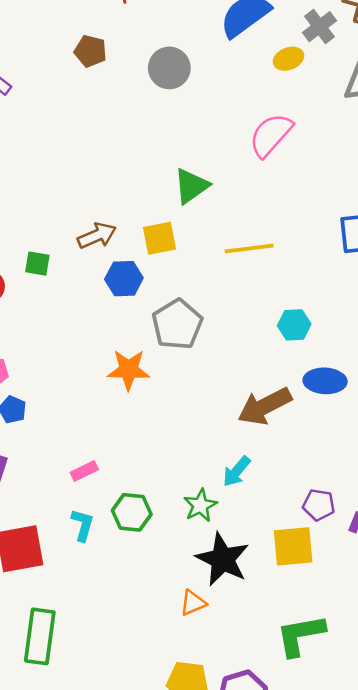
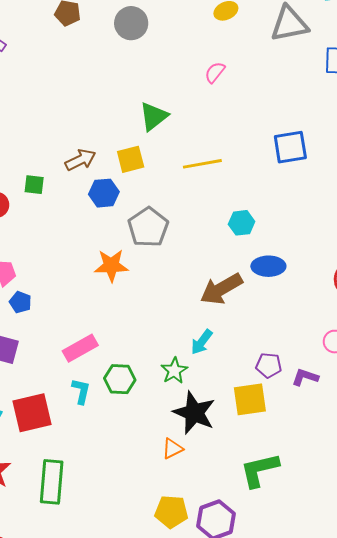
pink semicircle: (271, 135) -> (215, 72), size x0.6
pink rectangle: (84, 471) -> (80, 348), size x1.6

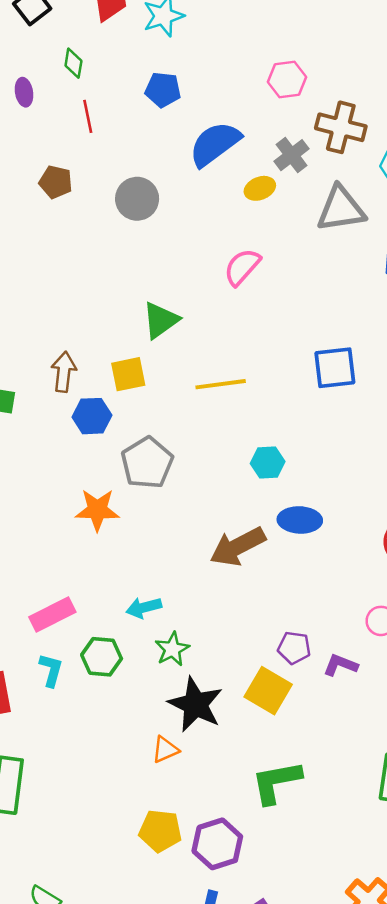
pink semicircle: (215, 72) -> (242, 267), size x1.4
brown arrow: (80, 160) -> (64, 372), turned -60
cyan arrow: (202, 342) -> (144, 608), moved, turned 36
yellow square: (250, 399) -> (268, 691), turned 36

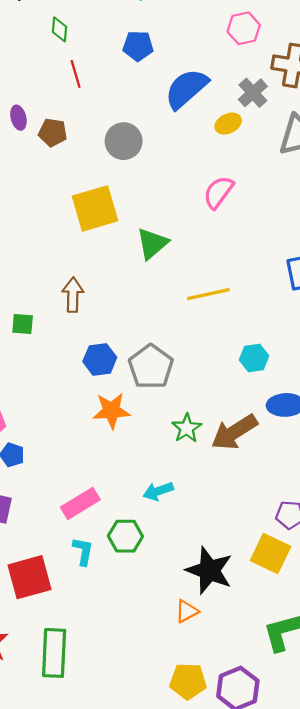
purple ellipse: (24, 92) -> (18, 118), moved
yellow square: (128, 374) -> (95, 208), moved, size x1.5
blue hexagon: (92, 416) -> (100, 359), moved
green star: (172, 649) -> (187, 428), moved

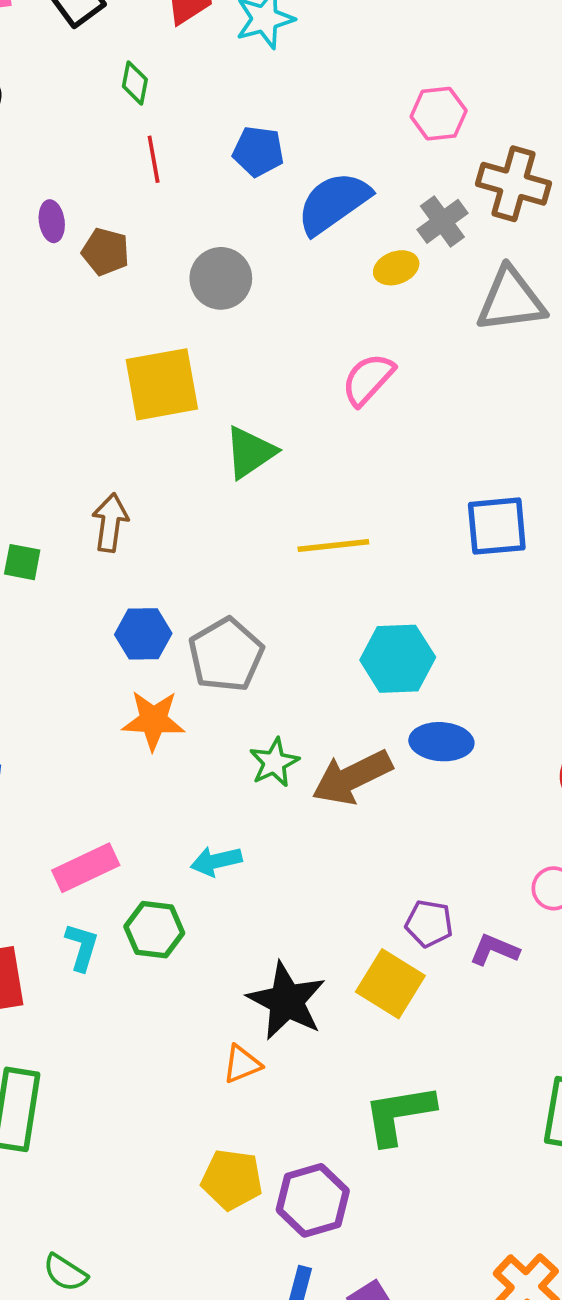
blue pentagon: (138, 46) -> (258, 151), moved
cyan hexagon: (254, 358) -> (398, 659), size x1.5

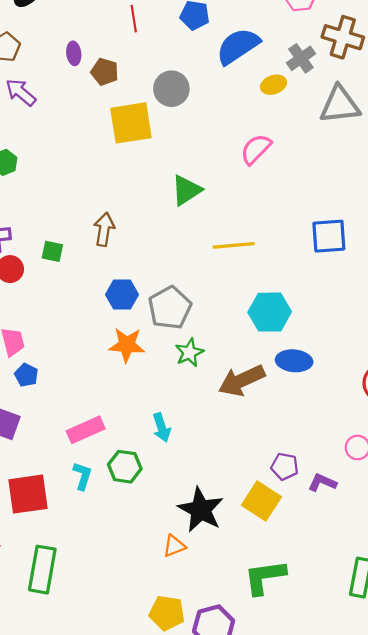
yellow square: (162, 384) -> (131, 123), moved
green star: (274, 762) -> (189, 353), moved
cyan arrow: (216, 861) -> (162, 428), turned -96

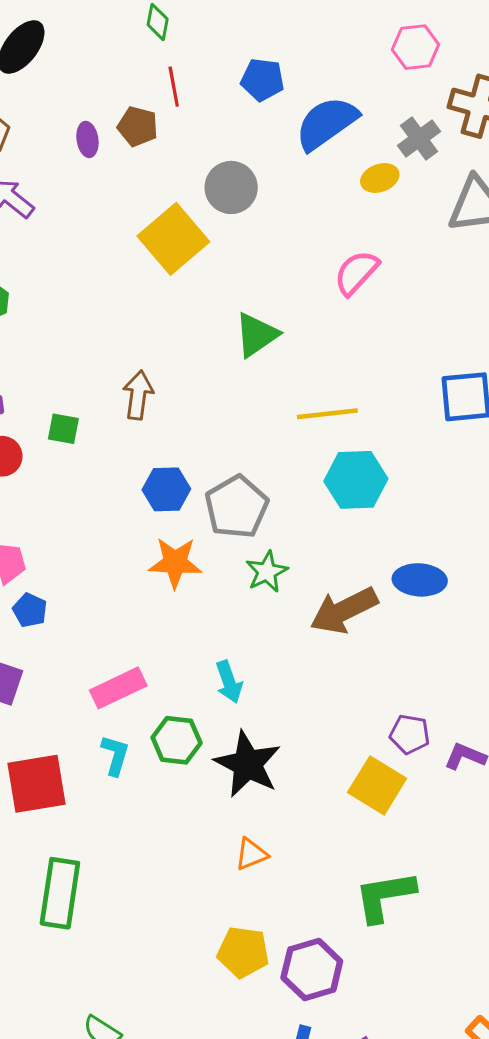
brown pentagon: (105, 72) -> (138, 126), moved
yellow square: (131, 123) -> (173, 239), turned -30
cyan hexagon: (270, 312) -> (356, 480), moved
black star: (201, 510) -> (248, 764), moved

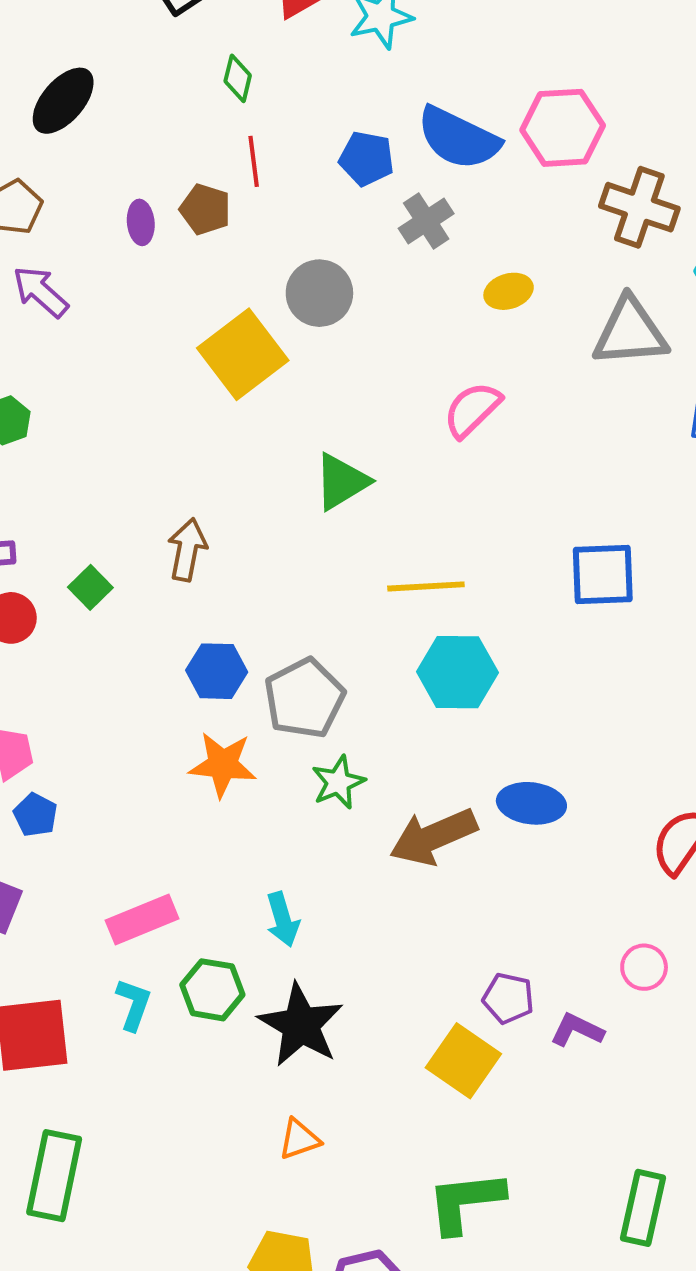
pink hexagon: (415, 47) -> (563, 128), size x1.4
blue semicircle: (326, 123) -> (458, 138), moved, turned -122
gray cross: (419, 139) -> (426, 221), moved
green square: (63, 429) -> (90, 587), turned 32

